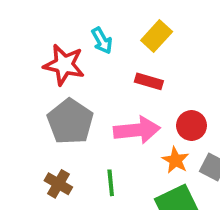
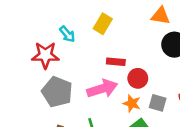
red rectangle: (149, 81) -> (116, 62), moved

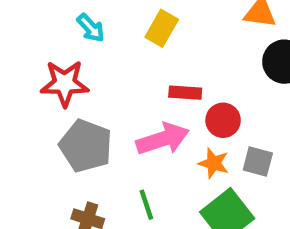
cyan arrow: (67, 34) -> (91, 28), moved

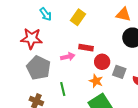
pink arrow: (163, 139) -> (68, 57), moved, size x0.6
gray square: (258, 161) -> (119, 72), moved
green line: (146, 205) -> (63, 89), moved

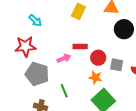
yellow rectangle: (78, 17) -> (78, 11), moved

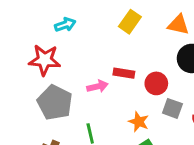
cyan arrow: (35, 21) -> (65, 25), turned -72
red circle: (98, 58) -> (156, 83), moved

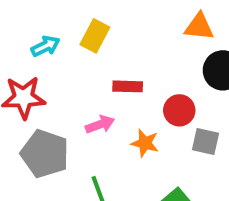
yellow rectangle: (130, 22) -> (95, 36), moved
red rectangle: (124, 73) -> (128, 86), moved
orange star: (139, 122) -> (145, 143), moved

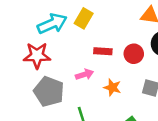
cyan arrow: (45, 46) -> (52, 24), size x1.6
red circle: (179, 110) -> (134, 54), moved

